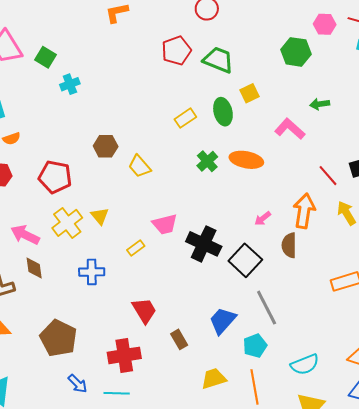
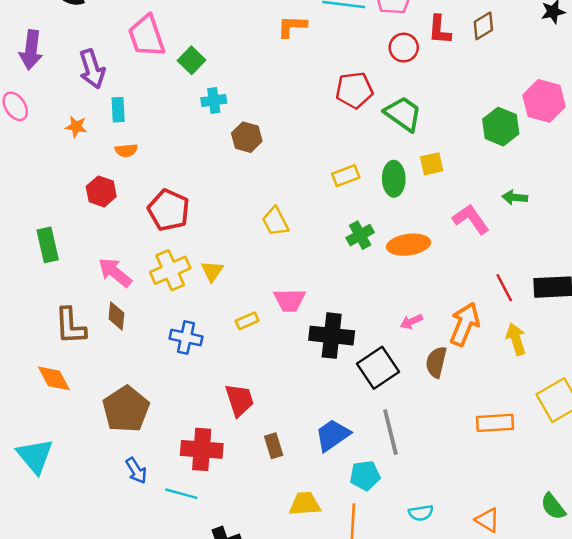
pink hexagon: (325, 24) -> (544, 101), size x1.5
brown hexagon: (106, 146) -> (247, 137), moved
orange ellipse: (246, 160) -> (408, 245), turned -32
black cross: (204, 244) -> (332, 336), turned -32
cyan semicircle: (305, 364) -> (421, 513), size x0.7

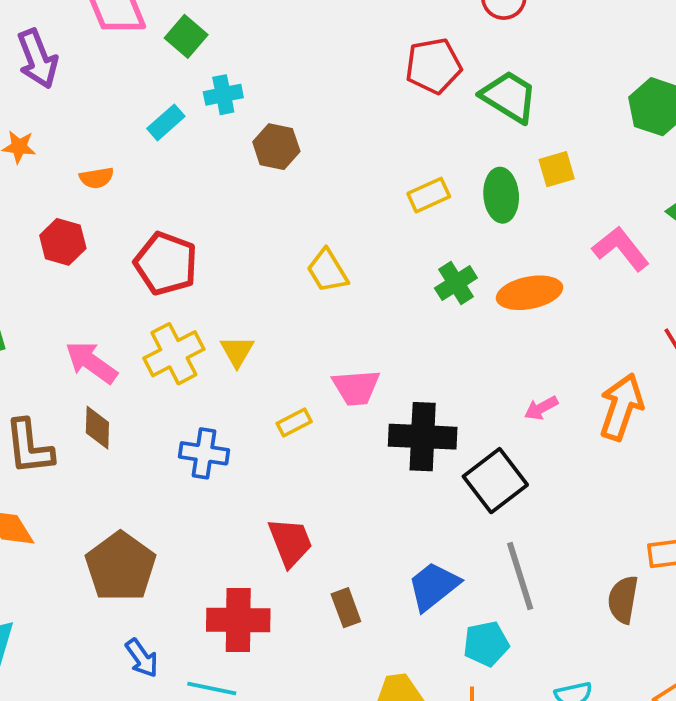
cyan rectangle: (118, 110) -> (166, 122), moved, turned 55
brown semicircle: (436, 362) -> (623, 600), moved

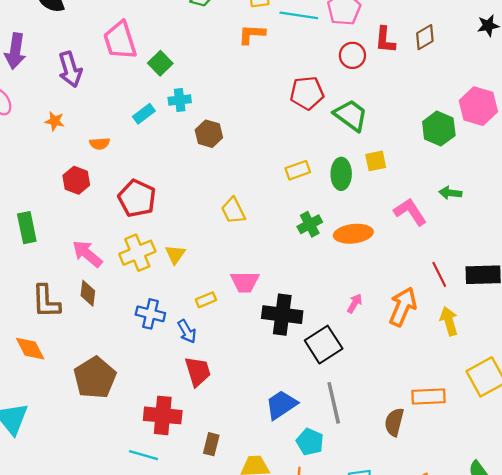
pink arrow: (541, 408) -> (355, 303), turned 144
brown rectangle: (346, 608) -> (211, 444), moved, turned 30
cyan pentagon: (486, 644) -> (310, 442), turned 30
blue arrow: (142, 658) -> (187, 331), moved

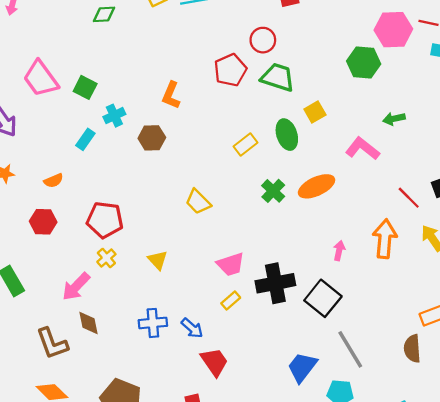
orange L-shape: (252, 34) -> (171, 95), moved, turned -52
red circle: (352, 55) -> (263, 40), moved
yellow cross: (137, 253) -> (106, 258), moved, size x0.6
pink arrow: (87, 254) -> (76, 287), turned -68
yellow rectangle: (206, 300) -> (231, 300), moved

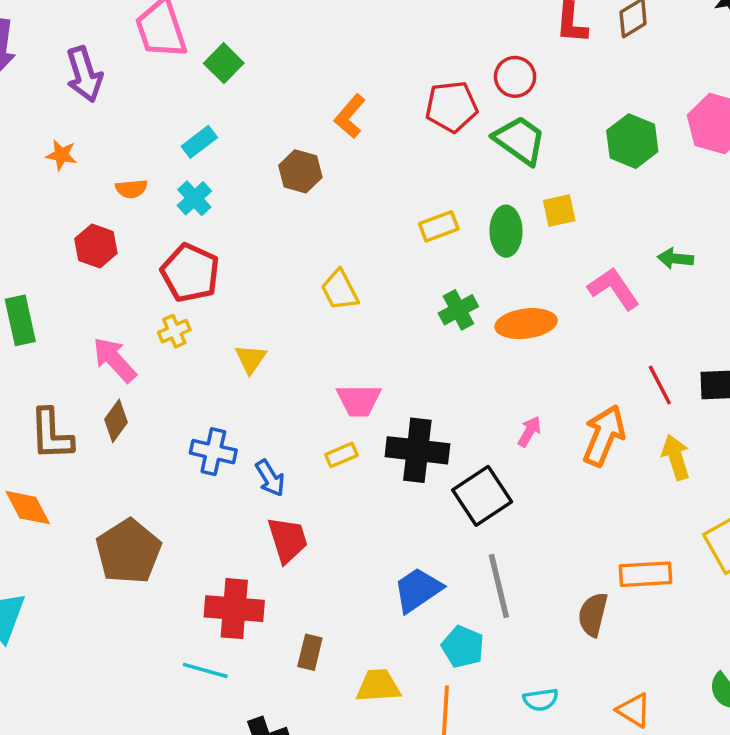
green hexagon: (364, 63) -> (632, 141), moved
cyan cross: (114, 116) -> (194, 198), moved, turned -35
pink arrow: (76, 287) -> (114, 360), turned 76
brown diamond: (88, 323) -> (116, 421), turned 30

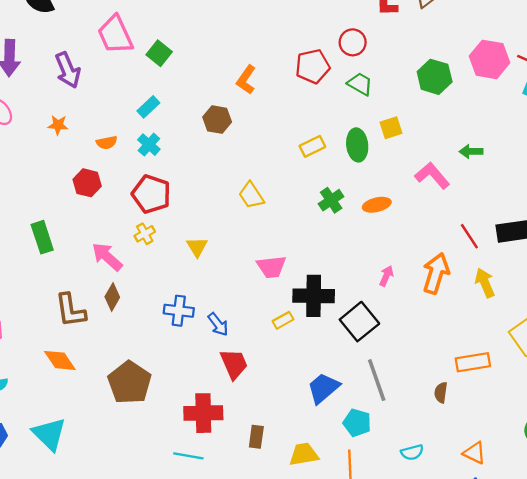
green trapezoid: (520, 140) -> (360, 84), size x0.7
orange ellipse: (526, 324) -> (377, 205), size x0.7
yellow rectangle: (342, 455) -> (283, 320), moved
brown semicircle: (593, 615) -> (441, 393), size x0.7

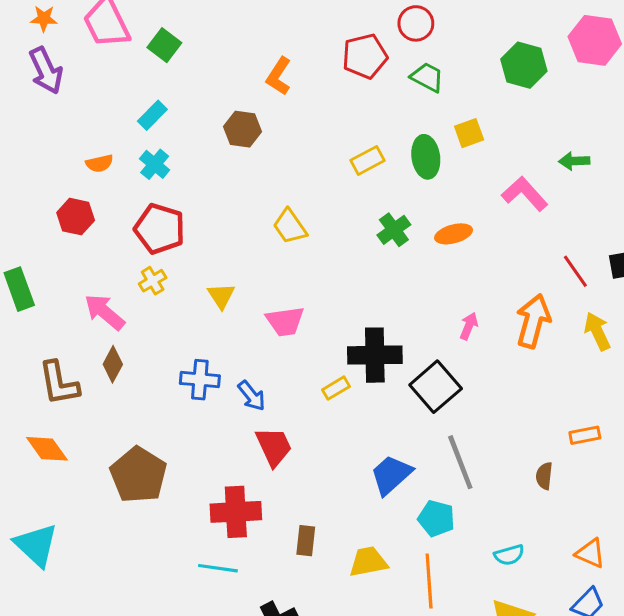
orange star: (58, 125) -> (44, 18), moved
pink trapezoid: (271, 267) -> (285, 321), moved
orange rectangle: (473, 362) -> (585, 435), size x0.7

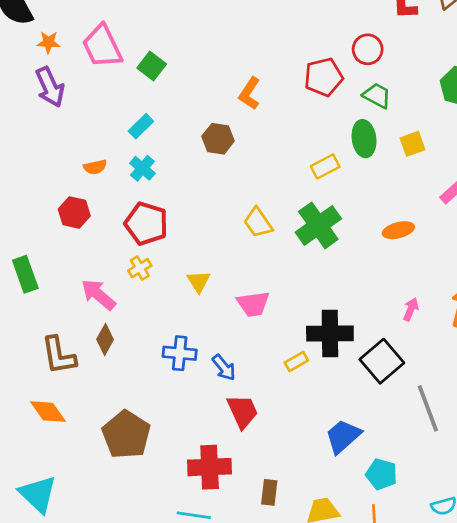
green ellipse: (426, 157) -> (364, 139), moved
green cross: (394, 230) -> (318, 225), moved, size x1.6
gray line: (460, 462) -> (428, 408), moved

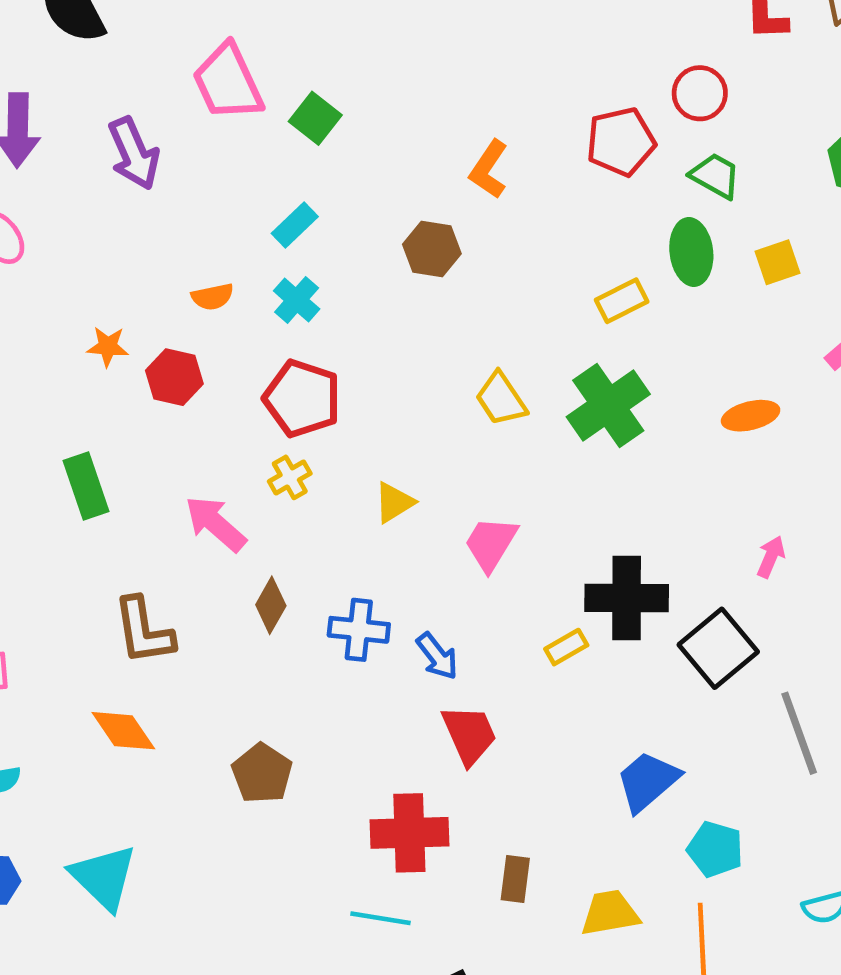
orange star: (48, 42) -> (108, 347), moved
yellow triangle: (199, 281) -> (394, 503), turned 30
pink trapezoid: (253, 304) -> (491, 544), turned 128
brown diamond: (105, 339) -> (271, 605), moved
brown pentagon: (126, 435) -> (262, 773), size x0.7

